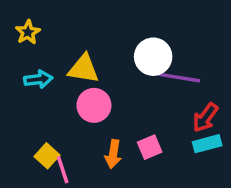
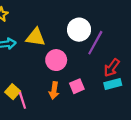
purple line: (179, 78) -> (95, 43), turned -70
pink circle: (94, 105) -> (56, 60), moved

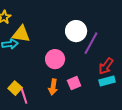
yellow triangle: (35, 37) -> (21, 34), moved

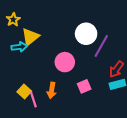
yellow triangle: (21, 34) -> (30, 37), turned -48
orange arrow: (53, 87) -> (52, 90), moved

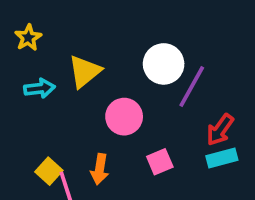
yellow triangle: (30, 37) -> (85, 71), moved

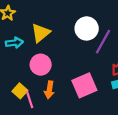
pink circle: (124, 117) -> (41, 65), moved
pink square: (160, 162) -> (84, 85), size x1.6

